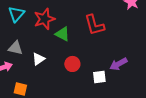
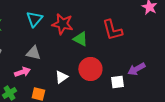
red star: (44, 19) -> (62, 24), turned 30
white triangle: (38, 59) -> (61, 77), moved
red circle: (72, 64) -> (90, 69), size x1.5

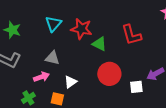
white triangle: (61, 77) -> (70, 82), moved

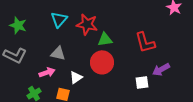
red L-shape: (131, 35) -> (145, 42), moved
green triangle: (99, 44) -> (105, 39), turned -35
red circle: (109, 74) -> (102, 62), moved

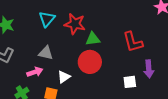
purple arrow: (161, 69) -> (149, 69), turned -66

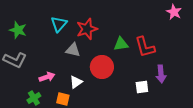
red star: (75, 24) -> (87, 29), turned -30
green triangle: (93, 39) -> (121, 44), moved
gray triangle: (46, 53) -> (73, 50), moved

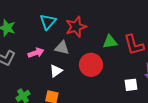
pink arrow: (47, 77) -> (36, 53), moved
white triangle: (76, 82) -> (56, 71), moved

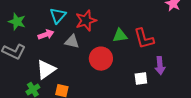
pink arrow: (36, 53) -> (46, 35), moved
white triangle: (56, 71) -> (46, 70), moved, size x1.5

